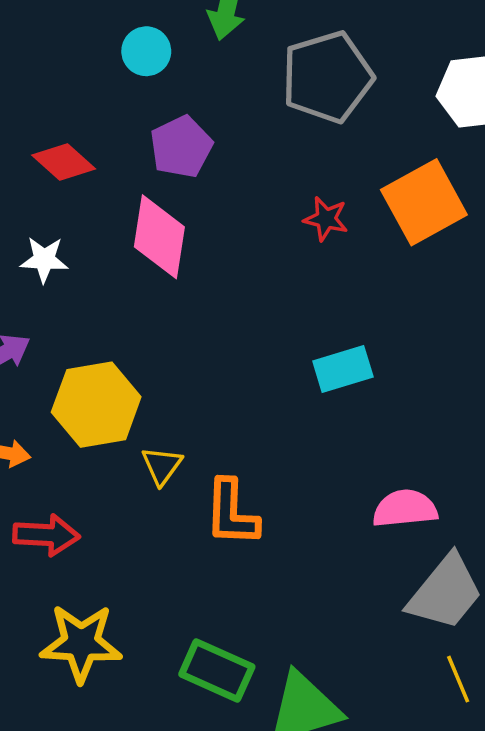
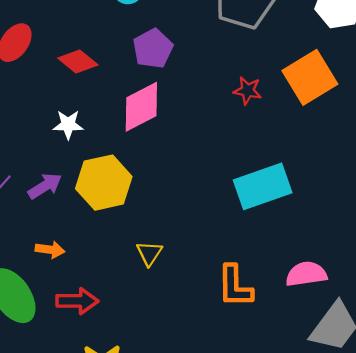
pink diamond: (159, 237) -> (141, 107), turned 56
cyan rectangle: (343, 369) -> (263, 186), size x1.5
yellow hexagon: (96, 405) -> (104, 183), moved
orange L-shape: (232, 513) -> (235, 286), moved

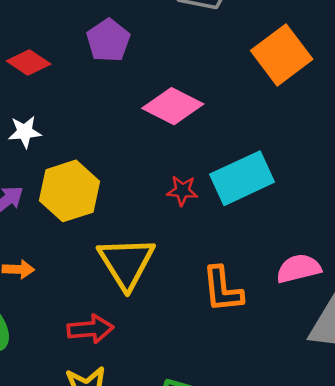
red star: (248, 91) -> (182, 191), moved
pink diamond: (141, 107) -> (173, 106), moved, turned 60
yellow triangle: (149, 253) -> (126, 263), size x2.0
red arrow: (77, 301) -> (90, 329), moved

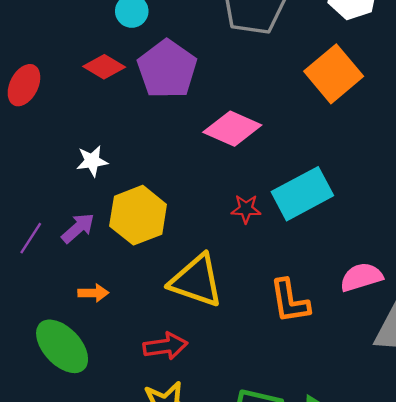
purple pentagon: (108, 40) -> (167, 69), size x1.4
red diamond: (29, 62) -> (104, 67), moved
yellow triangle: (126, 263) -> (196, 281), turned -36

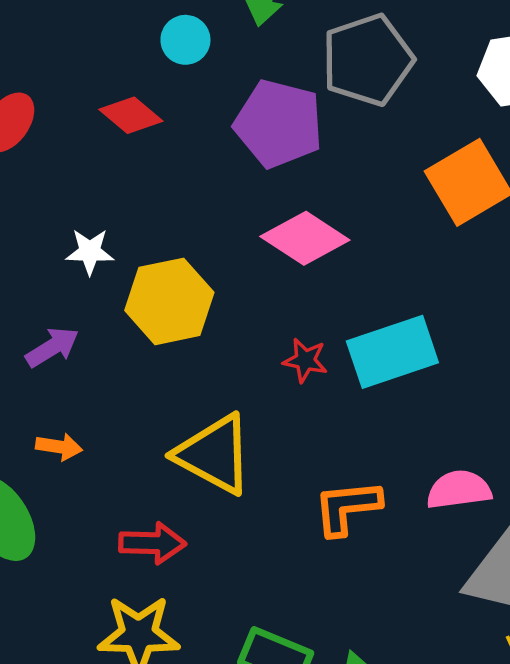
purple pentagon: (167, 69) -> (279, 124), moved, turned -30
yellow hexagon: (138, 215) -> (169, 301), moved
orange L-shape: (290, 301) -> (347, 507), turned 84

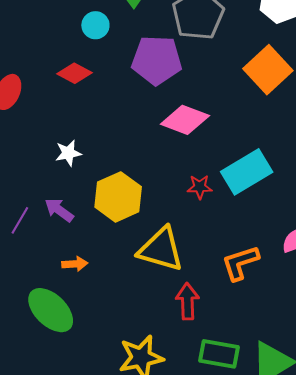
yellow hexagon: (169, 301) -> (118, 197), moved
purple arrow: (52, 347) -> (59, 210), turned -100
red arrow: (152, 543) -> (187, 301), moved, turned -81

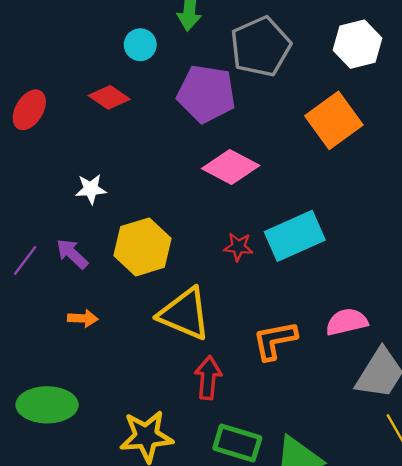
green ellipse: (51, 310) -> (47, 405), moved, turned -51

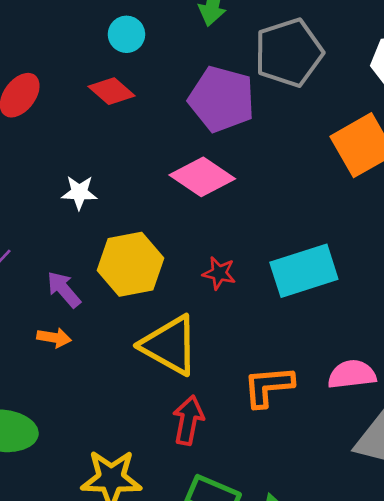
cyan circle: (140, 45) -> (126, 34), moved
pink diamond: (231, 167) -> (202, 177), moved
red star: (238, 247) -> (219, 273), moved
purple arrow: (72, 254) -> (64, 289), moved

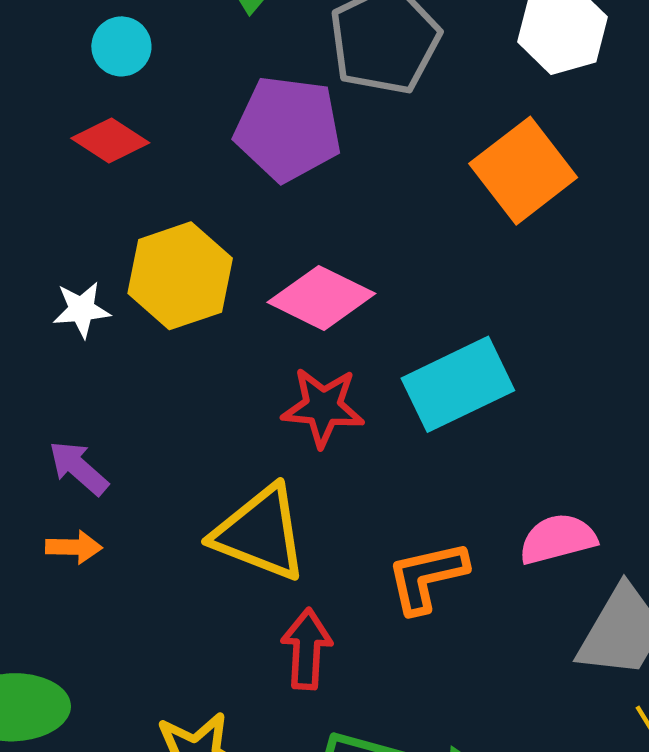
pink diamond: (202, 177) -> (321, 298), moved
yellow hexagon: (130, 264) -> (180, 276), moved
red star: (219, 273) -> (323, 407), size x1.5

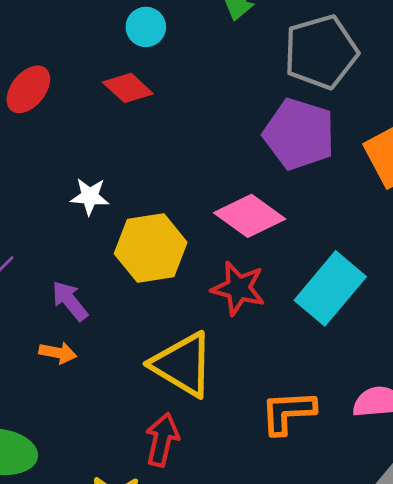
purple pentagon: (288, 129) -> (299, 134), moved
yellow hexagon: (180, 276) -> (151, 248), moved
cyan rectangle: (458, 384) -> (330, 288), turned -34
red arrow: (307, 649) -> (162, 440), moved

